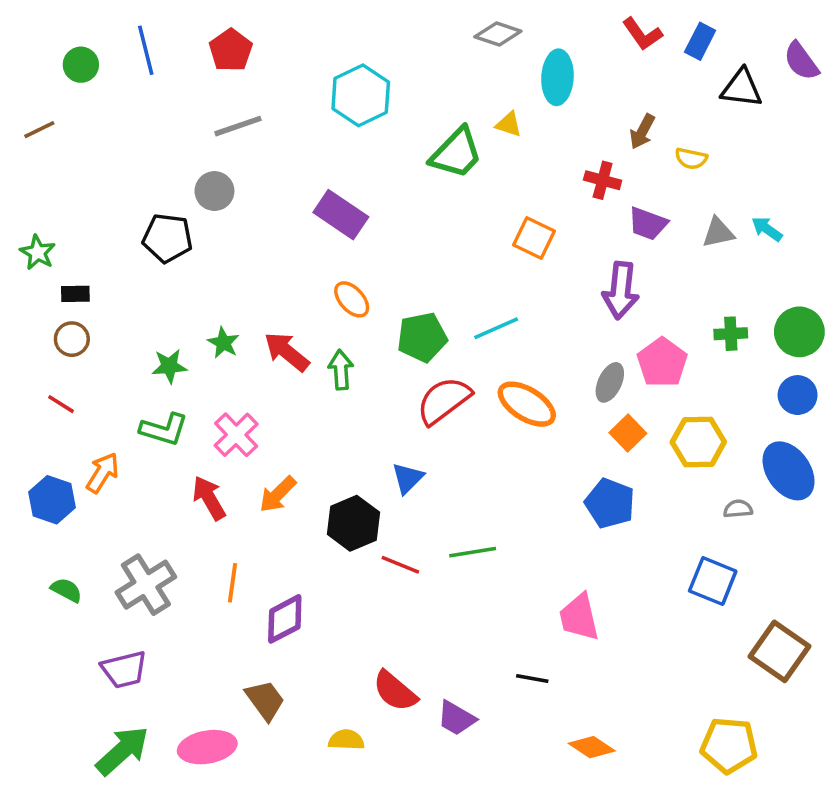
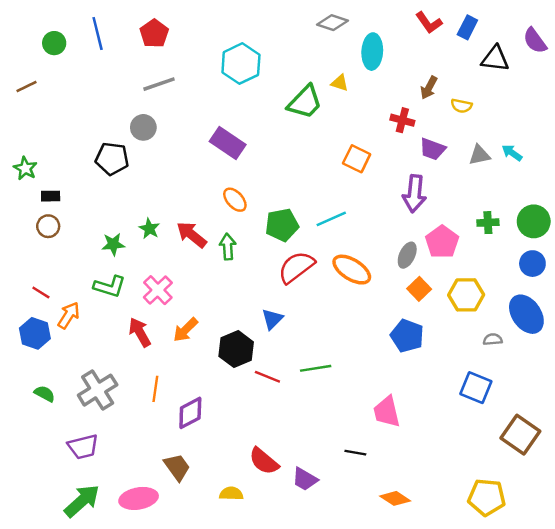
red line: (61, 404) -> (41, 292), moved

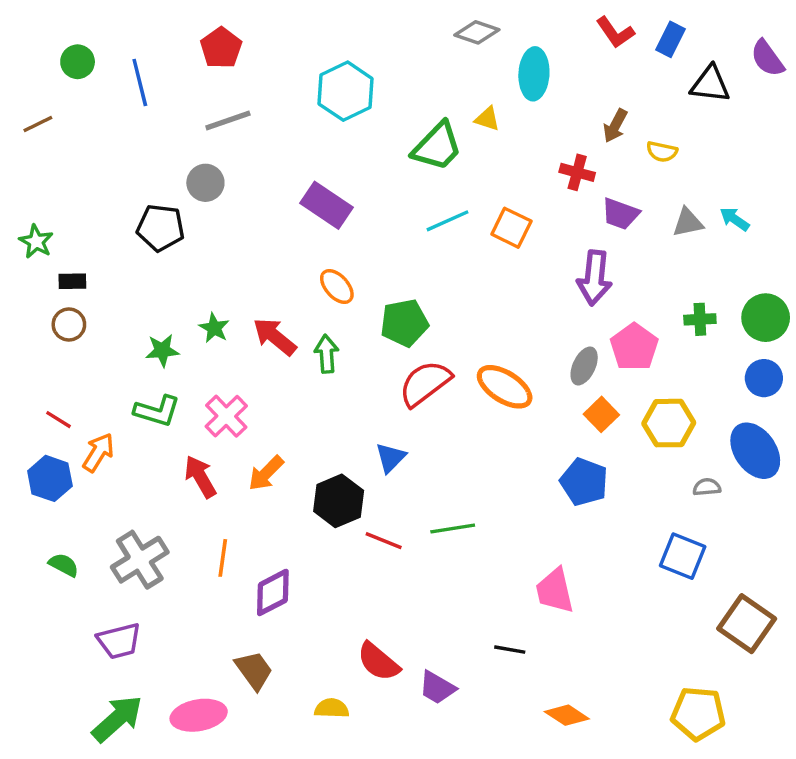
blue line: (98, 33) -> (140, 82), moved
cyan line: (331, 219) -> (448, 221), moved

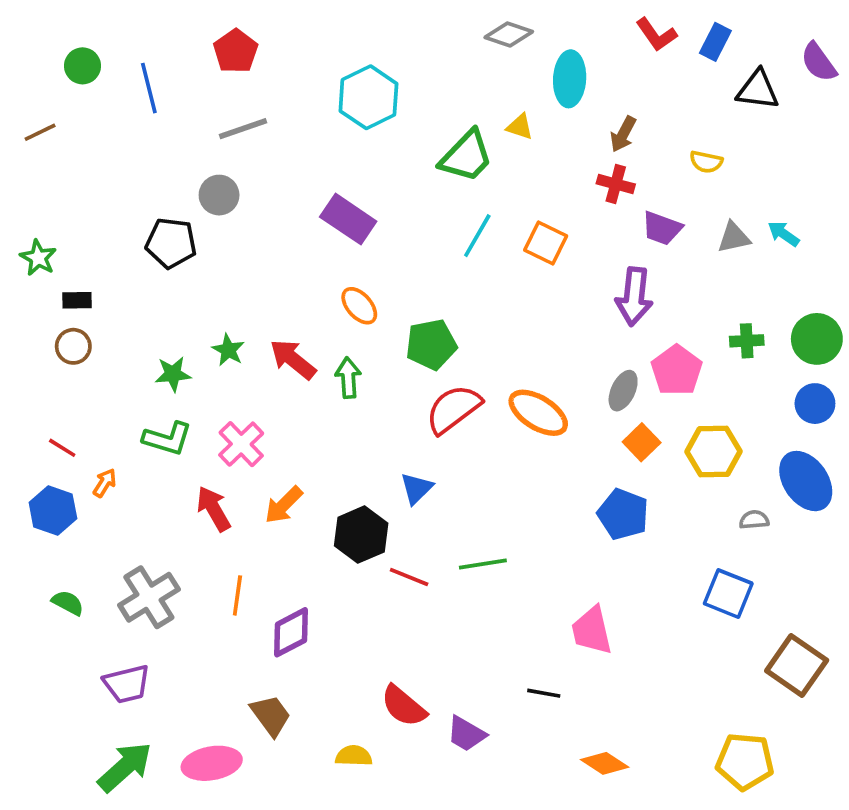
brown arrow: (615, 126) -> (623, 134), moved
cyan line: (448, 221) -> (477, 236), turned -36
orange arrow: (98, 452) -> (105, 483), size x0.7

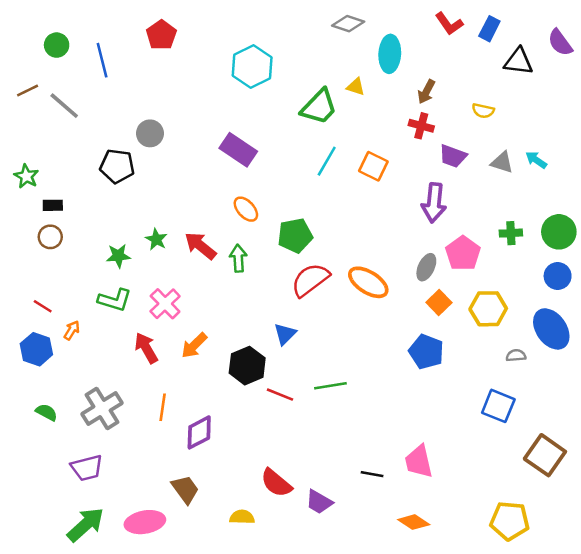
gray line: (243, 129) -> (64, 106), moved, turned 60
gray triangle: (734, 237) -> (502, 162), turned 30
pink trapezoid: (592, 630) -> (419, 462), moved

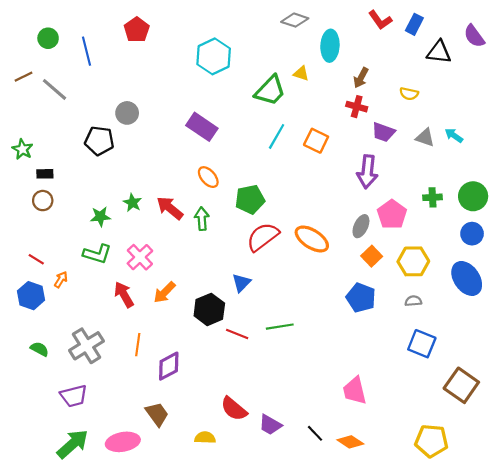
gray semicircle: (516, 355) -> (413, 301), moved
black line: (372, 474) -> (315, 433), moved, turned 36

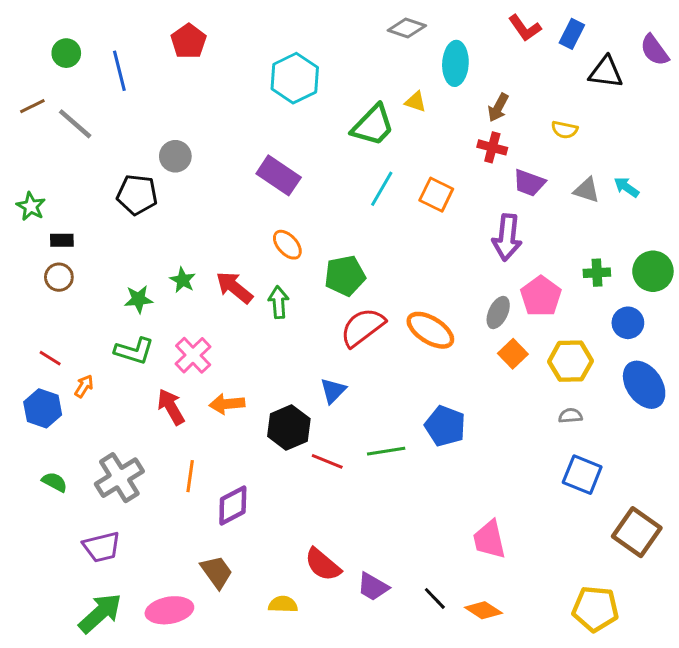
blue circle: (472, 234) -> (628, 323), moved
orange arrow: (164, 292) -> (227, 404), turned 40
blue pentagon: (361, 298) -> (445, 426), moved

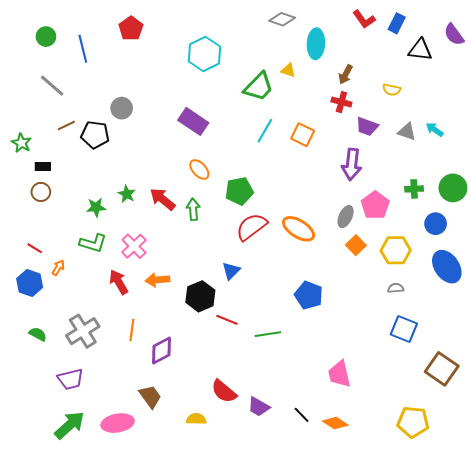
brown line: (32, 106) -> (66, 126), moved
green line: (386, 451) -> (268, 334), moved

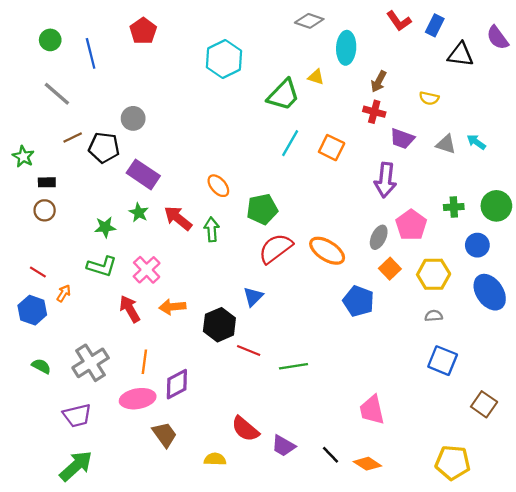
purple rectangle: (193, 121) -> (143, 174), moved
blue pentagon: (309, 295) -> (358, 301), moved
brown square: (442, 369) -> (484, 404), size x0.7
pink ellipse: (118, 423) -> (138, 399), moved

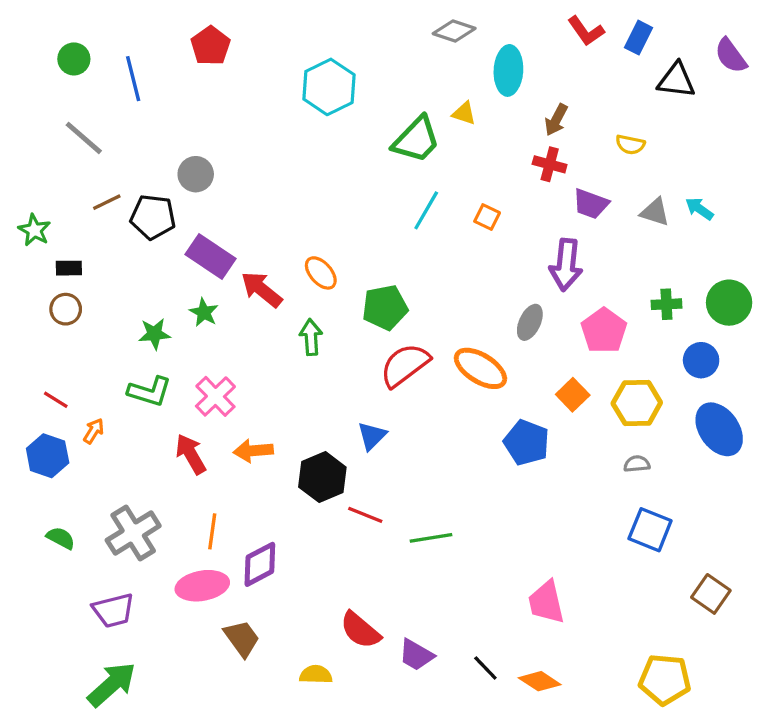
orange square: (332, 148) -> (487, 217), size x0.7
red arrow: (178, 218) -> (262, 289), moved
gray ellipse: (379, 237) -> (530, 322), moved

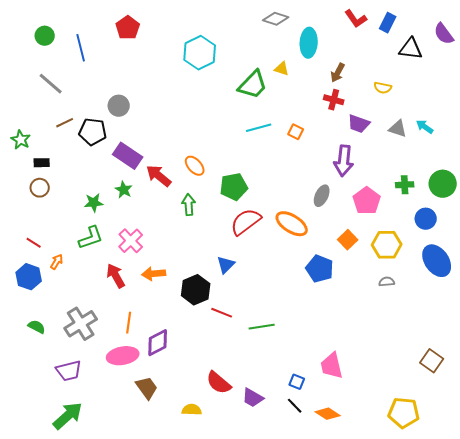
cyan line: (426, 210) -> (259, 128), turned 45
green L-shape: (150, 391) -> (91, 238), turned -36
blue square: (650, 530) -> (297, 382), moved, size x0.6

